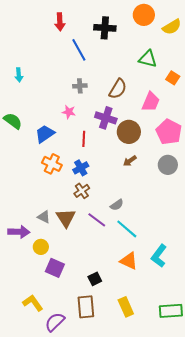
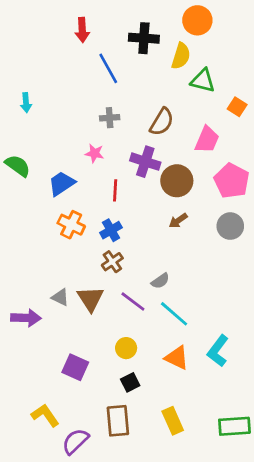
yellow semicircle: (172, 27) -> (181, 56), moved, turned -42
yellow circle: (41, 247) -> (126, 348), moved

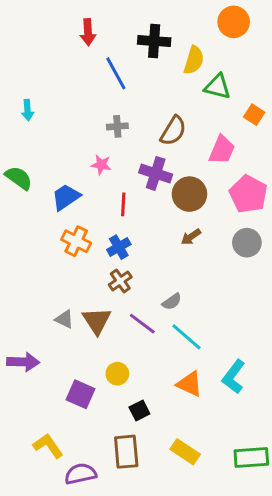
orange circle: (197, 20) -> (234, 22), moved
purple arrow: (26, 318) -> (23, 362), moved
yellow circle: (126, 348) -> (117, 374), moved
yellow rectangle: (173, 421) -> (185, 452), turned -32
purple semicircle: (75, 441) -> (81, 474), turned 32

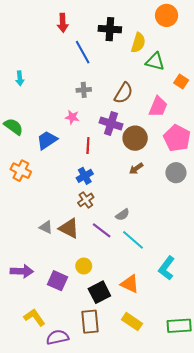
orange cross: (76, 241) -> (21, 171), moved
brown triangle: (97, 321) -> (69, 228), turned -30
purple arrow: (23, 362) -> (22, 271), moved
orange triangle: (189, 384) -> (130, 284), moved
black square: (139, 410) -> (99, 292), size x1.5

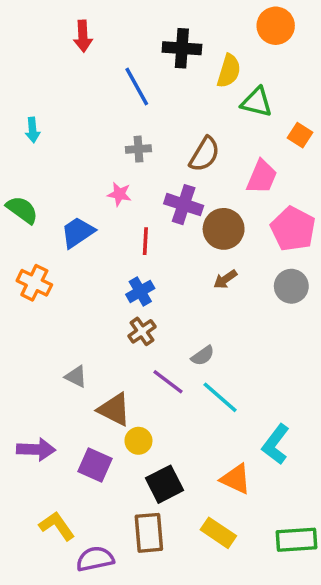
red arrow: (63, 23) -> (83, 36), moved
brown triangle: (69, 228) -> (114, 410), moved
orange triangle: (130, 284) -> (236, 479), moved

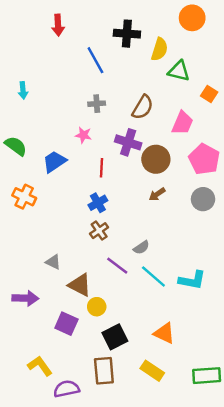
cyan L-shape: (276, 444) -> (192, 280), moved, turned -116
purple arrow: (36, 449) -> (25, 298), moved

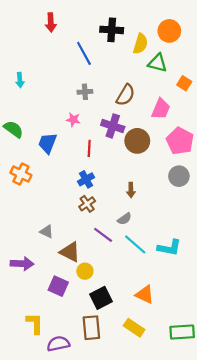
orange circle: (192, 18) -> (169, 31), moved
blue trapezoid: (54, 162) -> (48, 143), turned -35
brown arrow: (157, 194) -> (131, 190), moved, turned -56
yellow L-shape: (40, 366) -> (35, 323), turned 35

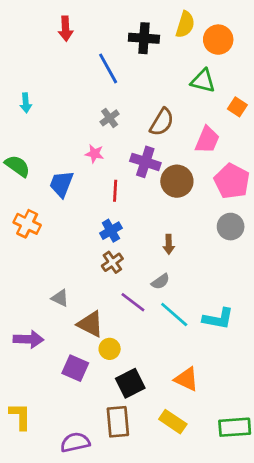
yellow semicircle: (140, 44) -> (185, 24), moved
gray cross: (85, 92) -> (110, 118), turned -32
yellow L-shape: (35, 323) -> (20, 416), moved

